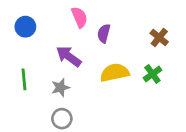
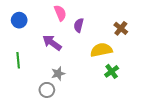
yellow semicircle: (115, 73) -> (101, 50), moved
green cross: (152, 74) -> (112, 71), moved
gray star: (61, 88) -> (58, 74), moved

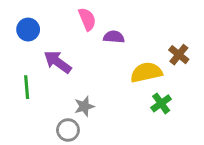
purple semicircle: (79, 25) -> (114, 37), turned 80
brown cross: (121, 28) -> (179, 55), moved
purple arrow: (52, 43) -> (58, 62), moved

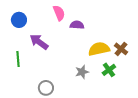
brown cross: (179, 55) -> (121, 49), moved
gray star: (84, 106) -> (82, 72), moved

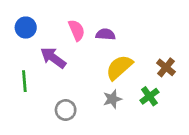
pink semicircle: (59, 13) -> (77, 30), moved
yellow semicircle: (99, 49) -> (119, 67), moved, turned -30
gray circle: (46, 88) -> (66, 110), moved

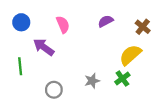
purple semicircle: (105, 34) -> (106, 21), moved, turned -32
yellow semicircle: (119, 67) -> (130, 55), moved
brown cross: (166, 67) -> (143, 27), moved

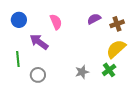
brown cross: (143, 27) -> (117, 24), moved, turned 32
gray circle: (54, 90) -> (38, 75), moved

